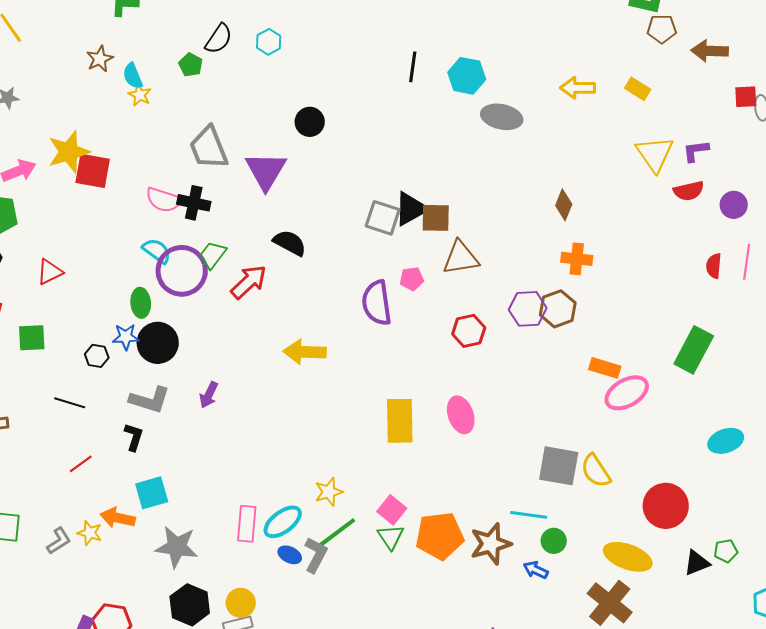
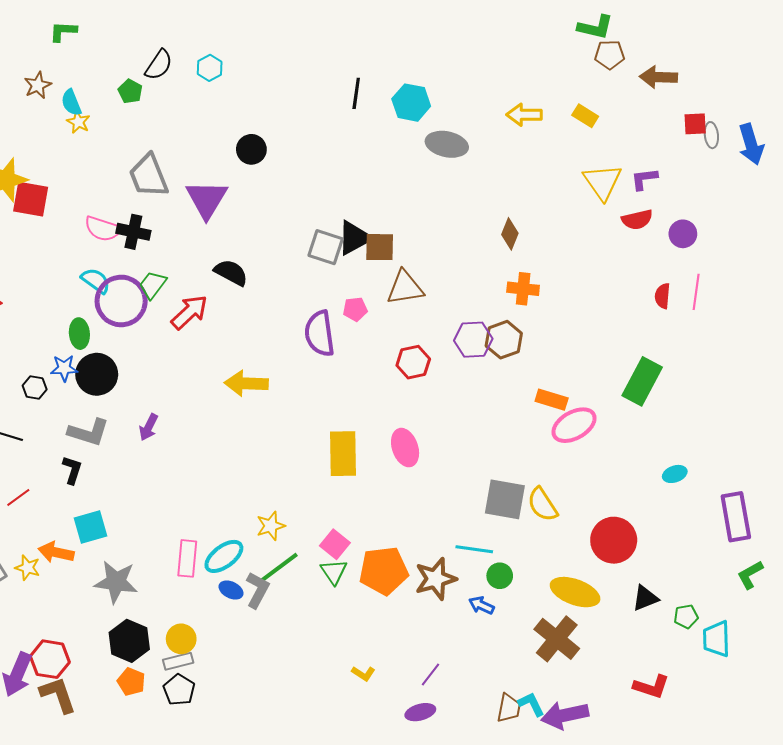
cyan ellipse: (726, 441) -> (675, 474), size x0.7
green pentagon: (726, 551) -> (686, 616), moved

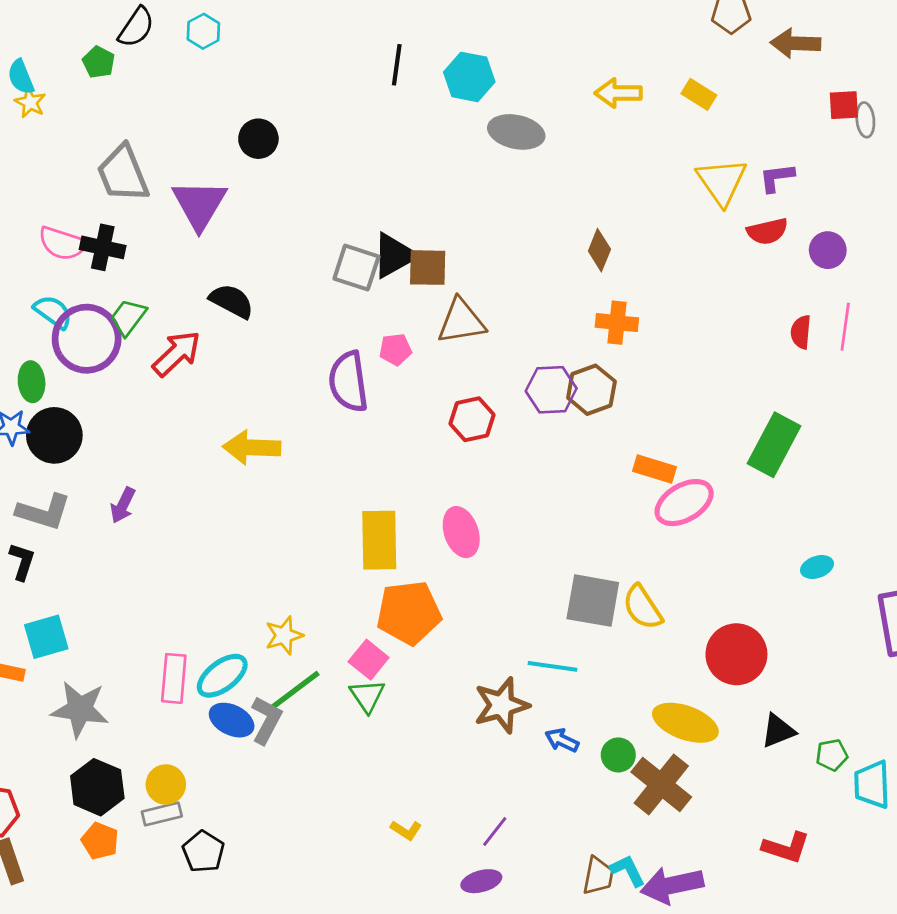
orange pentagon: (384, 571) -> (409, 613), moved
green circle: (500, 576) -> (618, 755), moved
blue ellipse: (231, 590) -> (232, 720), size x1.4
black pentagon: (179, 690) -> (203, 852), moved

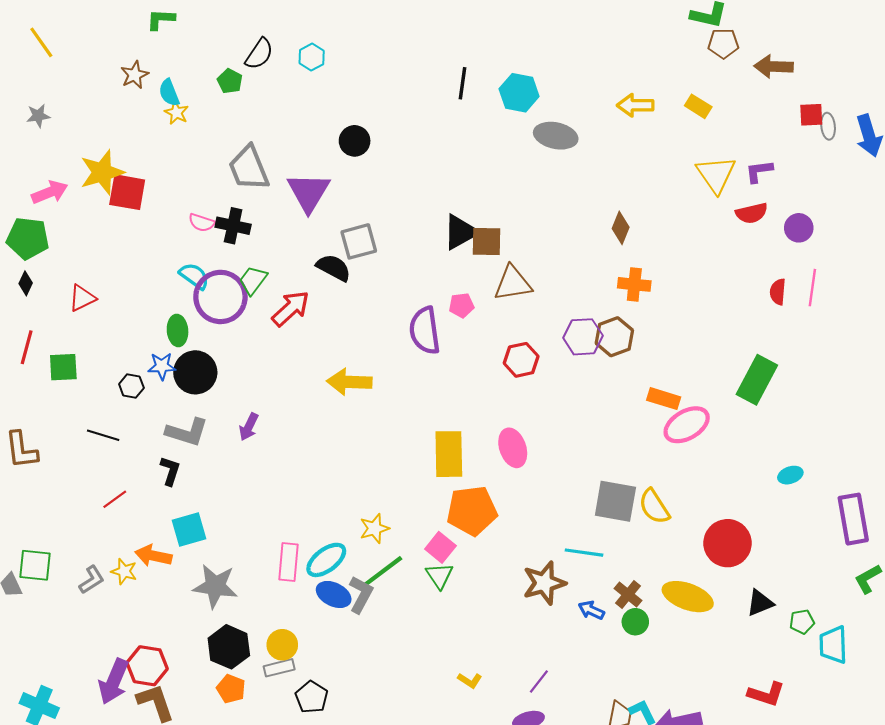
pink semicircle: (62, 243) -> (202, 223), size x0.7
gray square: (356, 268) -> (359, 241), moved, turned -33
brown cross: (661, 784) -> (628, 594), moved, size x0.6

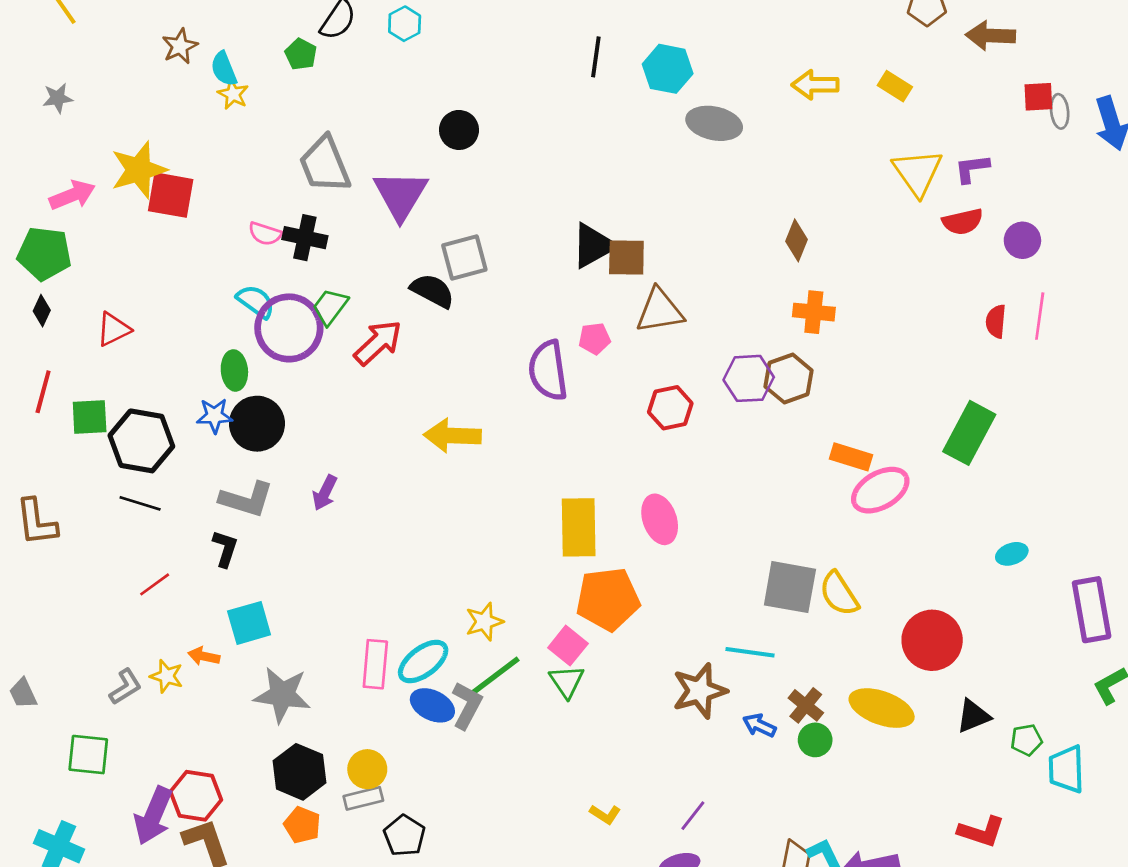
black hexagon: (131, 386) -> (141, 441), moved, size x2.0
orange arrow: (153, 556) -> (204, 656), size x0.7
green square: (35, 565) -> (88, 755), moved

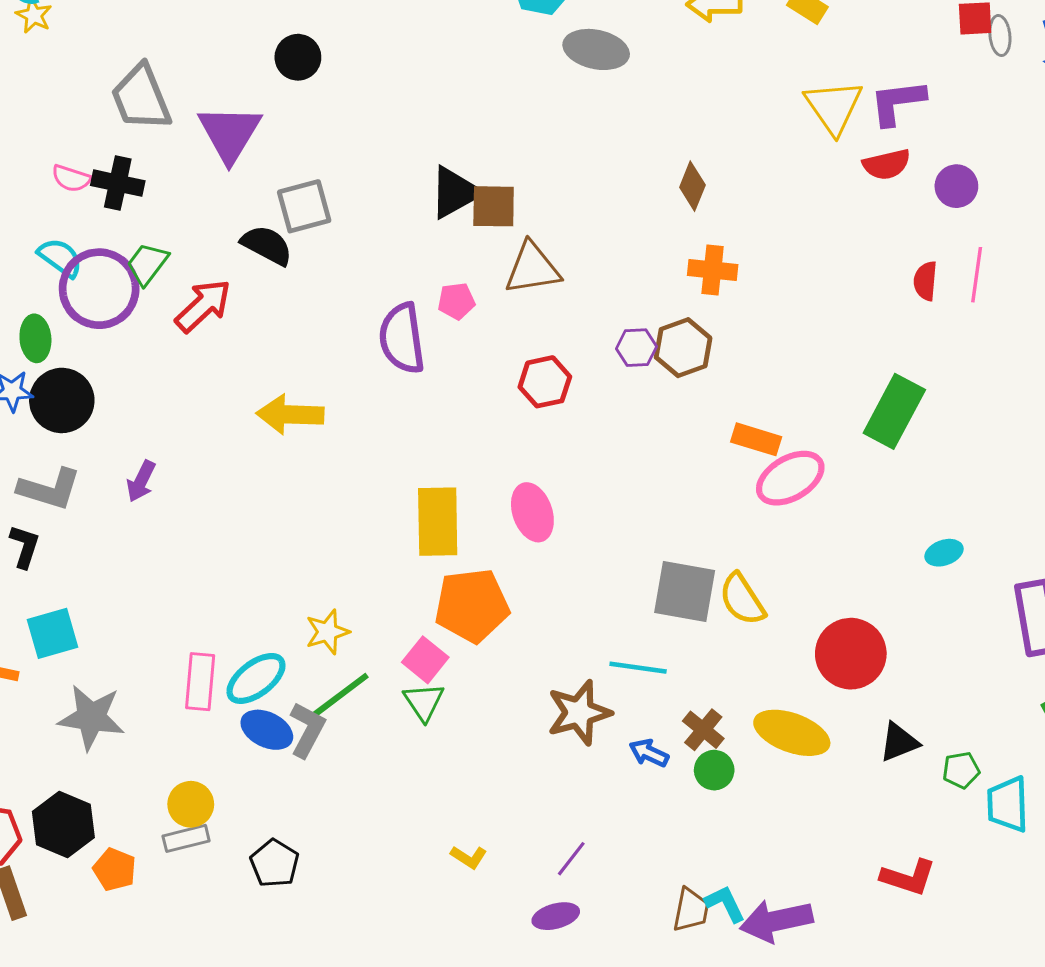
purple L-shape: (972, 169) -> (897, 102), size x1.4
purple hexagon: (749, 378) -> (636, 348), size x0.7
black hexagon: (300, 772) -> (63, 824), moved
black pentagon: (405, 836) -> (275, 863), moved

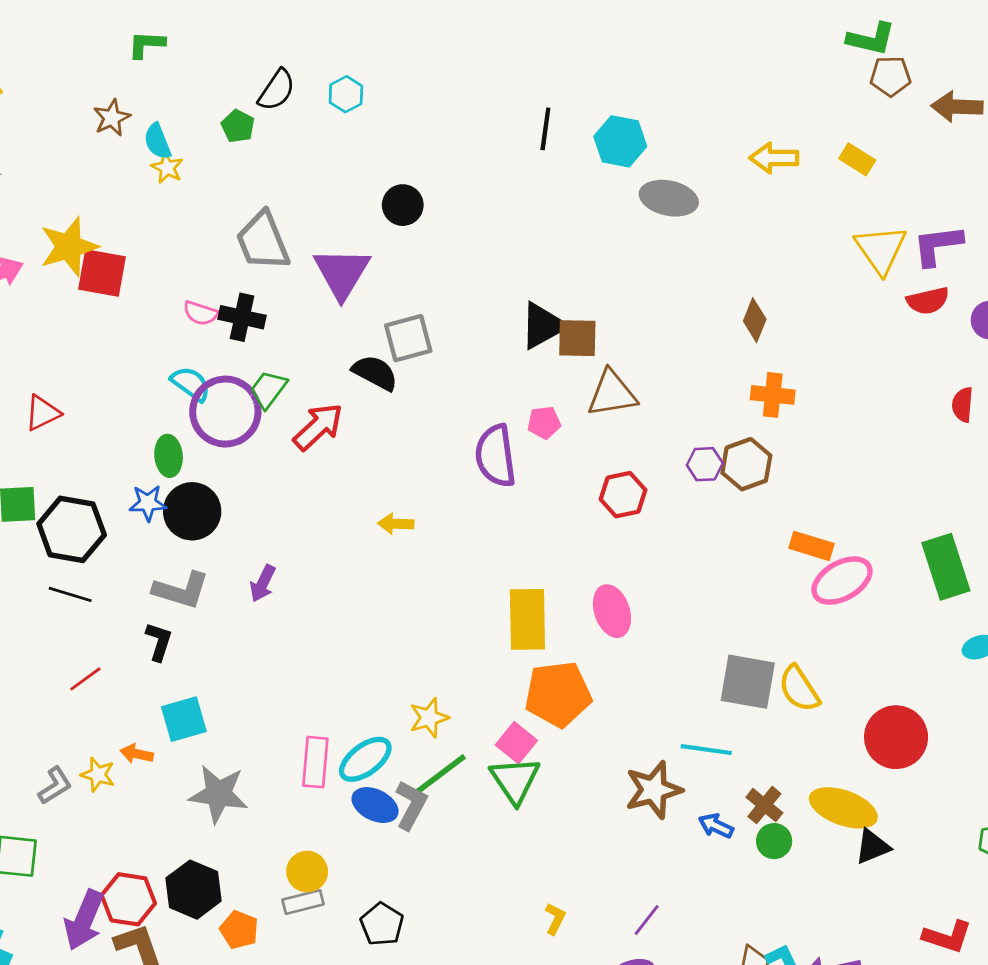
green rectangle: (894, 411) -> (946, 567), moved, turned -46
yellow arrow: (290, 414) -> (396, 524), size x0.6
green triangle: (424, 702) -> (515, 780), size x1.4
black triangle: (899, 742) -> (872, 847), moved
yellow L-shape: (469, 857) -> (555, 919), turned -96

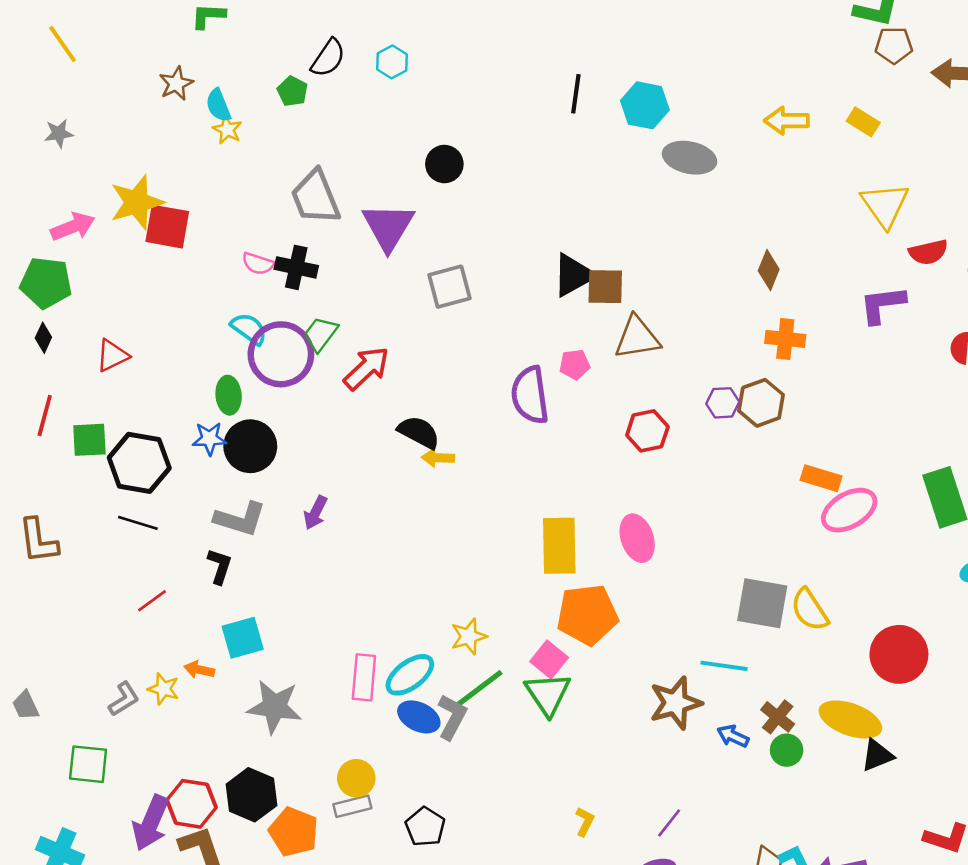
purple L-shape: (938, 245) -> (882, 304), moved
black semicircle: (375, 373) -> (419, 432), moved
orange pentagon: (239, 930) -> (294, 832), size x1.4

